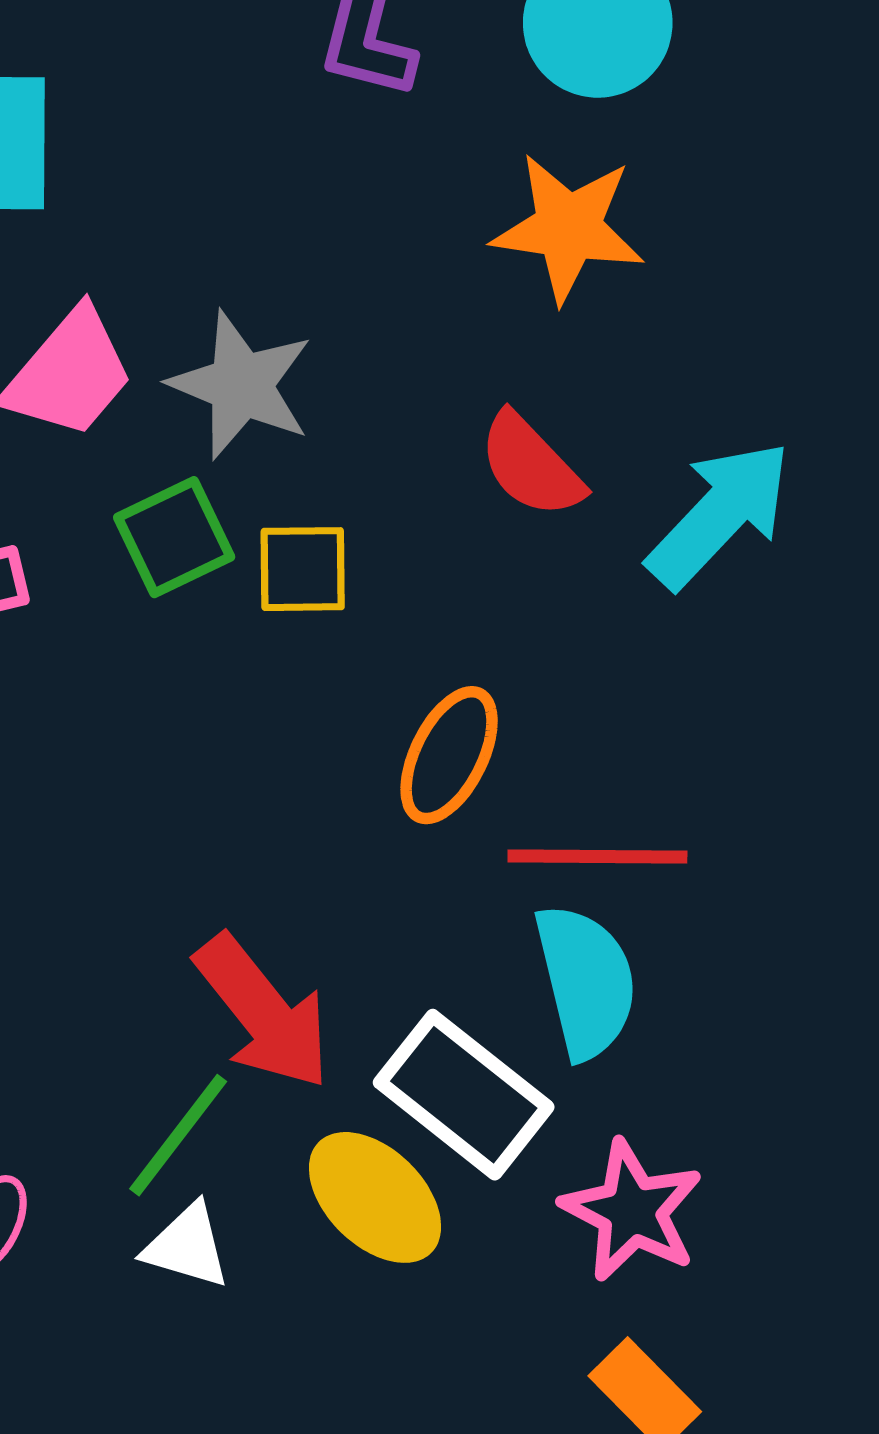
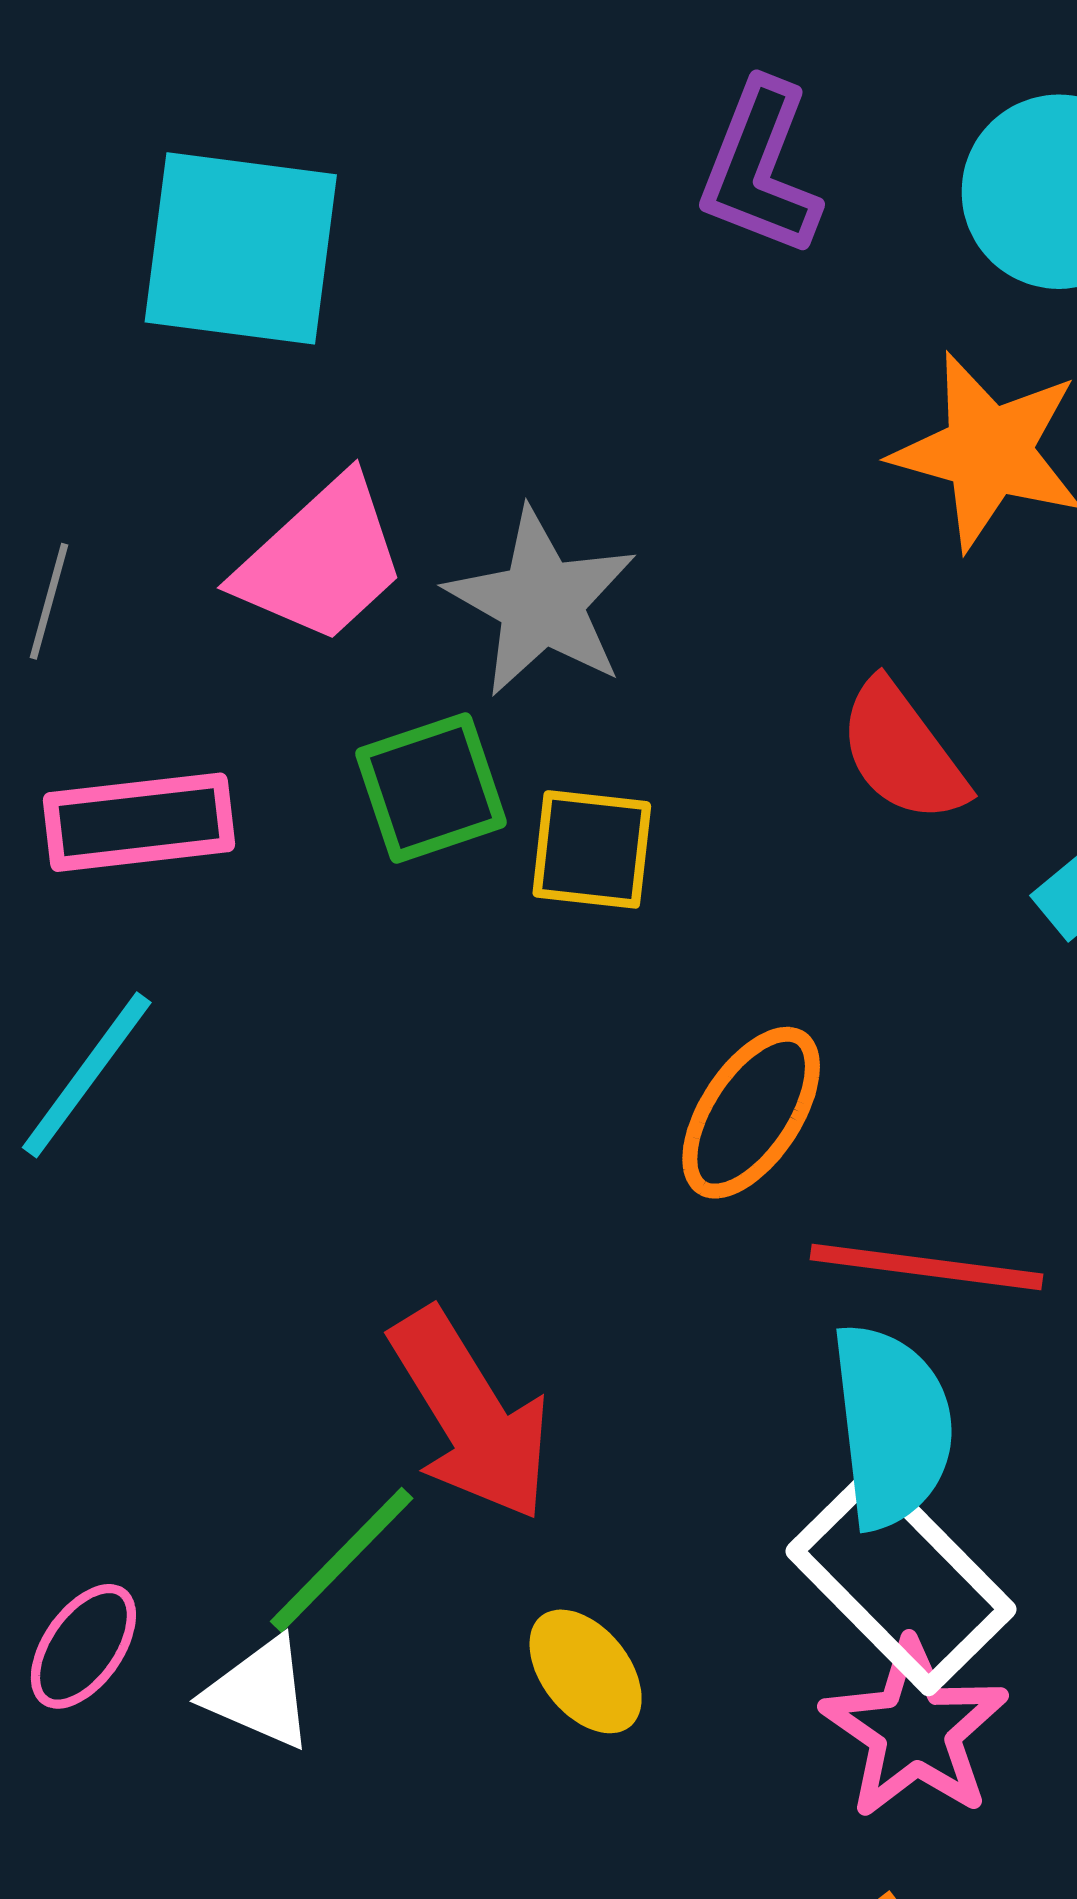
white rectangle: (464, 1095) -> (901, 1580), moved
yellow ellipse: (375, 1197) -> (586, 1671), size x0.7
white triangle: (187, 1246) -> (260, 1693), moved

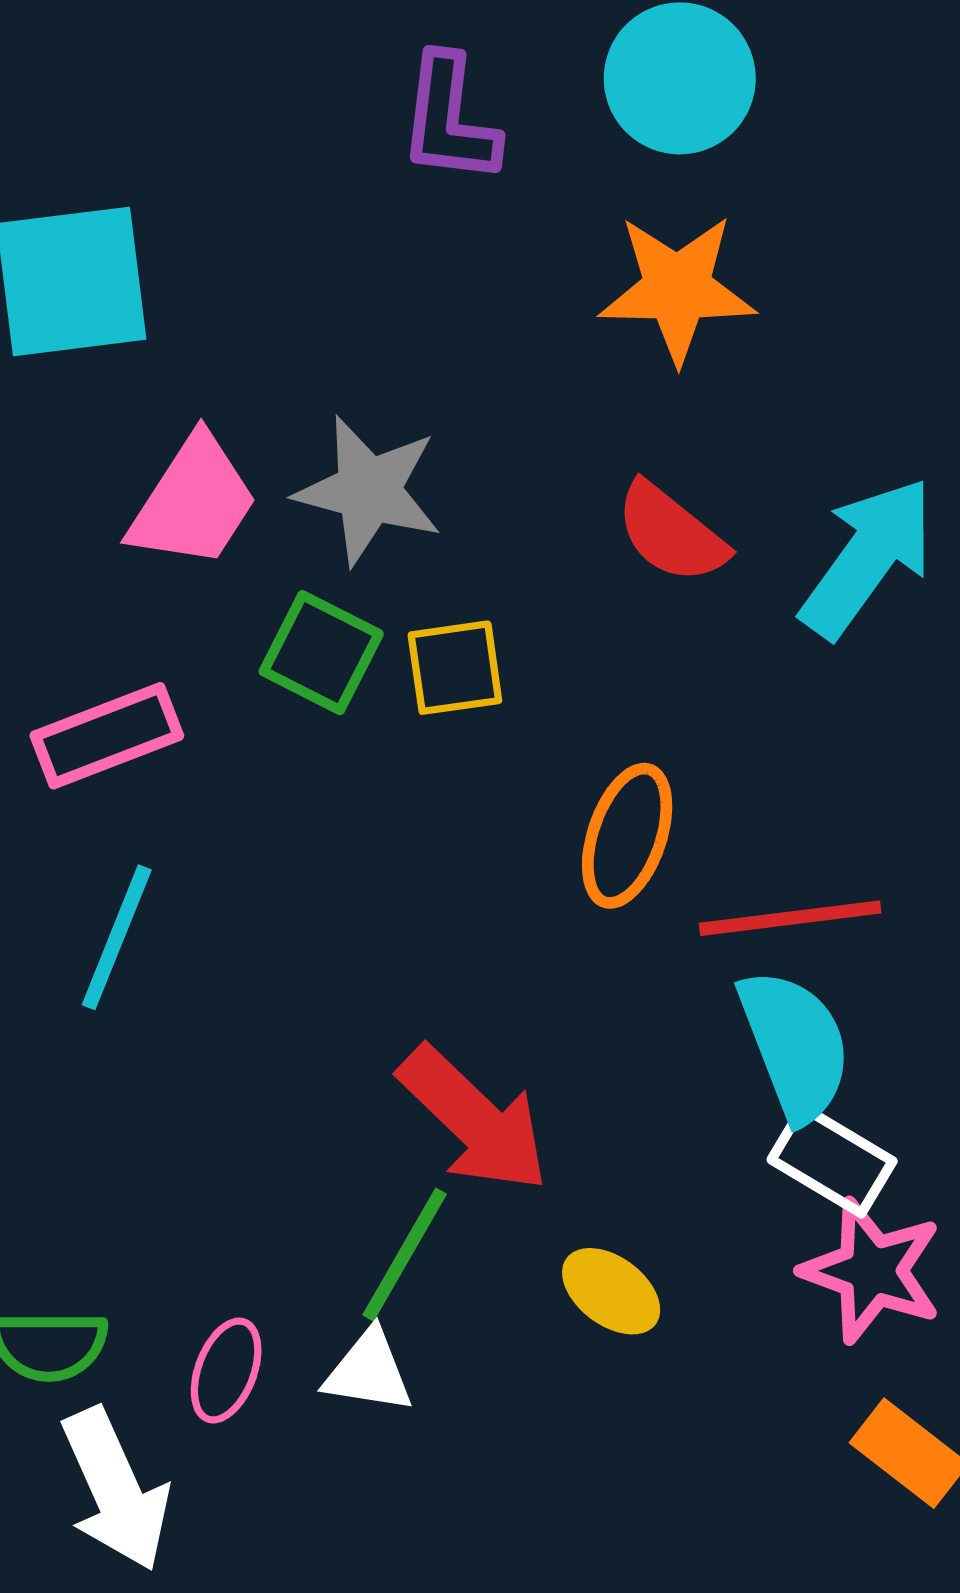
green square: (431, 788) -> (321, 653), turned -30
white rectangle: (901, 1580) -> (832, 1160), size x0.7

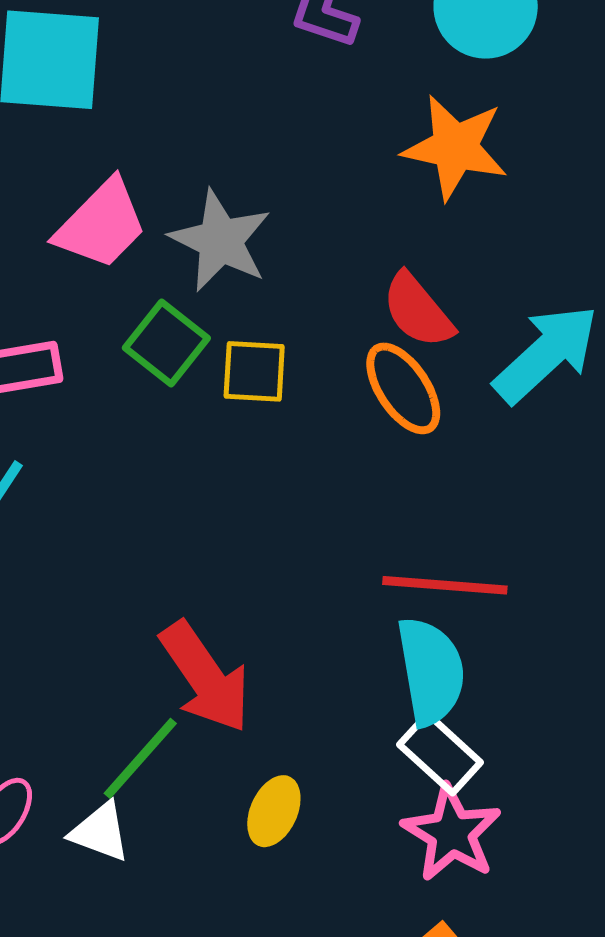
orange ellipse: (627, 836) -> (403, 388), moved, turned -64
yellow ellipse: (611, 1291) -> (274, 811), turned 66

